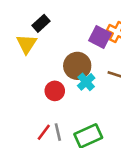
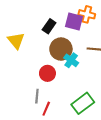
black rectangle: (41, 23) -> (49, 26), moved
gray line: (58, 132) -> (37, 96), moved, turned 32

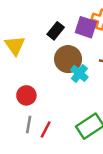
red circle: (47, 73) -> (26, 95), moved
gray line: (37, 96) -> (29, 124), moved

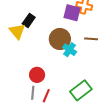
black rectangle: (56, 31) -> (29, 20), moved
red circle: (26, 95) -> (37, 75), moved

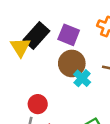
purple square: (72, 13) -> (69, 35), moved
black rectangle: (29, 20) -> (36, 36), size x1.5

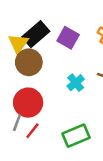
brown circle: (72, 63) -> (29, 62), moved
red circle: (38, 104) -> (28, 103), size x1.5

